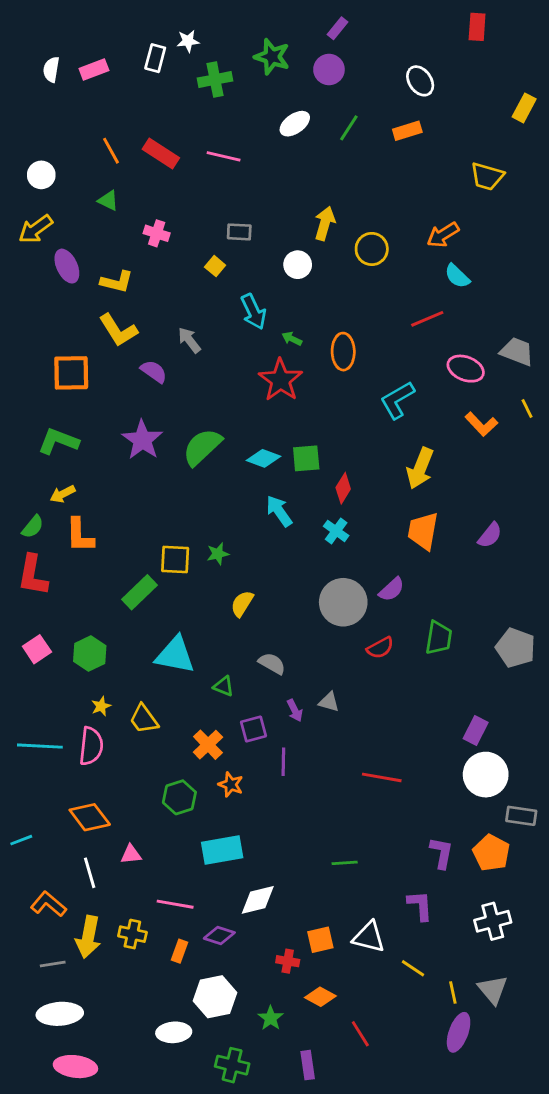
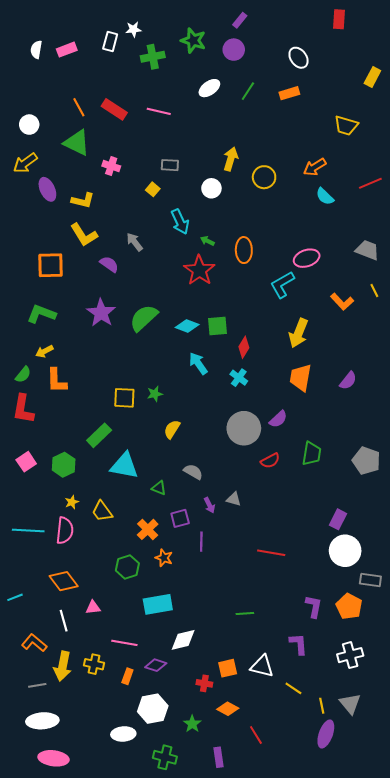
green triangle: (108, 201) -> (77, 143), size x1.8
red line: (427, 319) -> (370, 183), moved
pink ellipse: (466, 369) -> (307, 258), moved, turned -40
green rectangle: (140, 592) -> (99, 435), moved

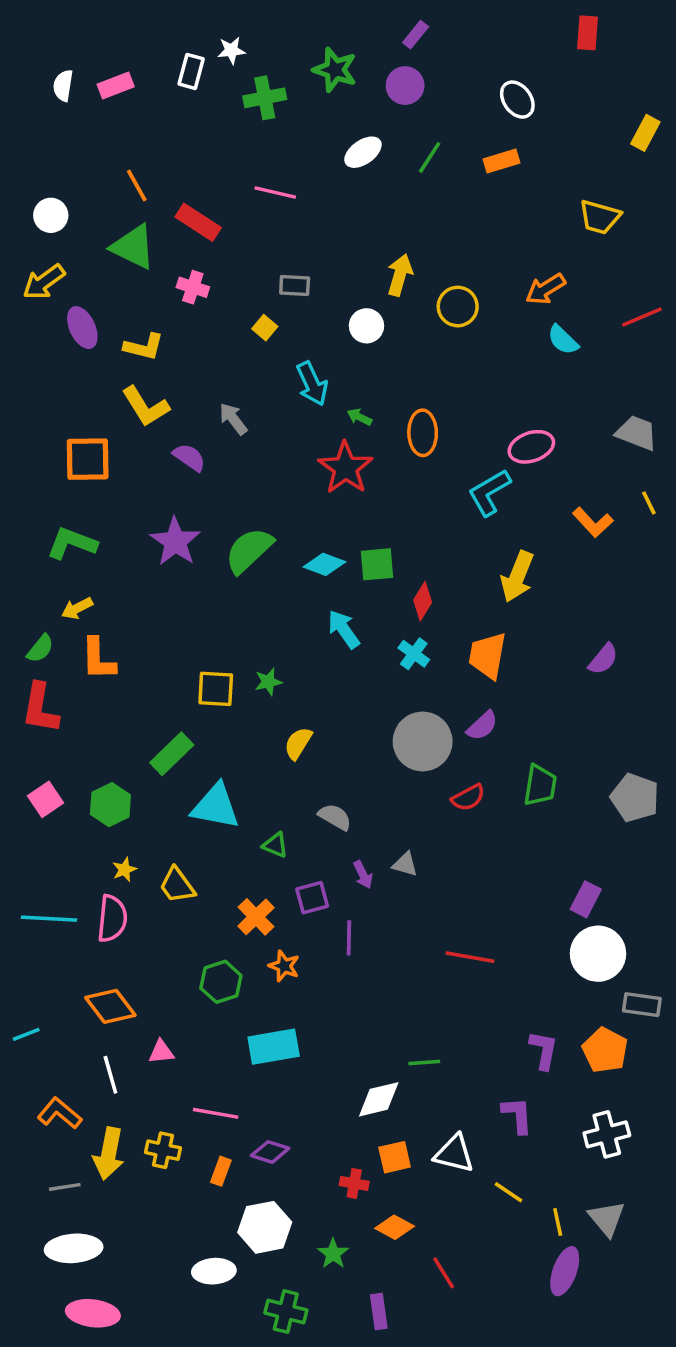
red rectangle: (114, 109) -> (198, 222), moved
orange trapezoid: (301, 378) -> (488, 656), moved
white diamond: (183, 640) -> (379, 1099), moved

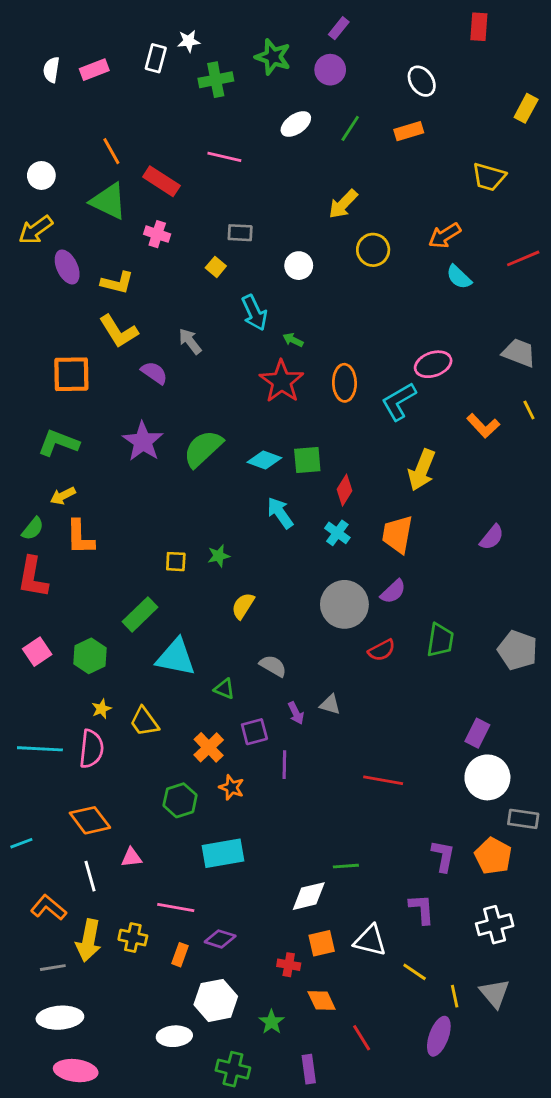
yellow arrow: (400, 275) -> (343, 204), moved, turned -152
orange ellipse: (423, 433) -> (344, 383), moved
yellow square: (216, 689) -> (176, 562), size x0.7
orange diamond: (395, 1227) -> (322, 1000), turned 36
purple ellipse: (565, 1271) -> (439, 1036), moved

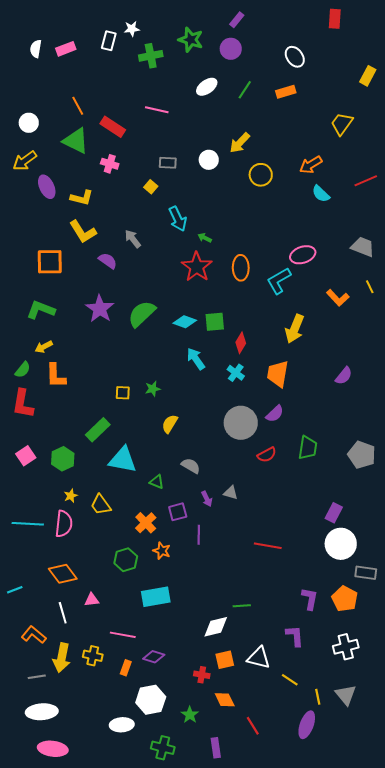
yellow trapezoid: (489, 177) -> (342, 124), turned 110
white circle: (299, 266) -> (209, 160), moved

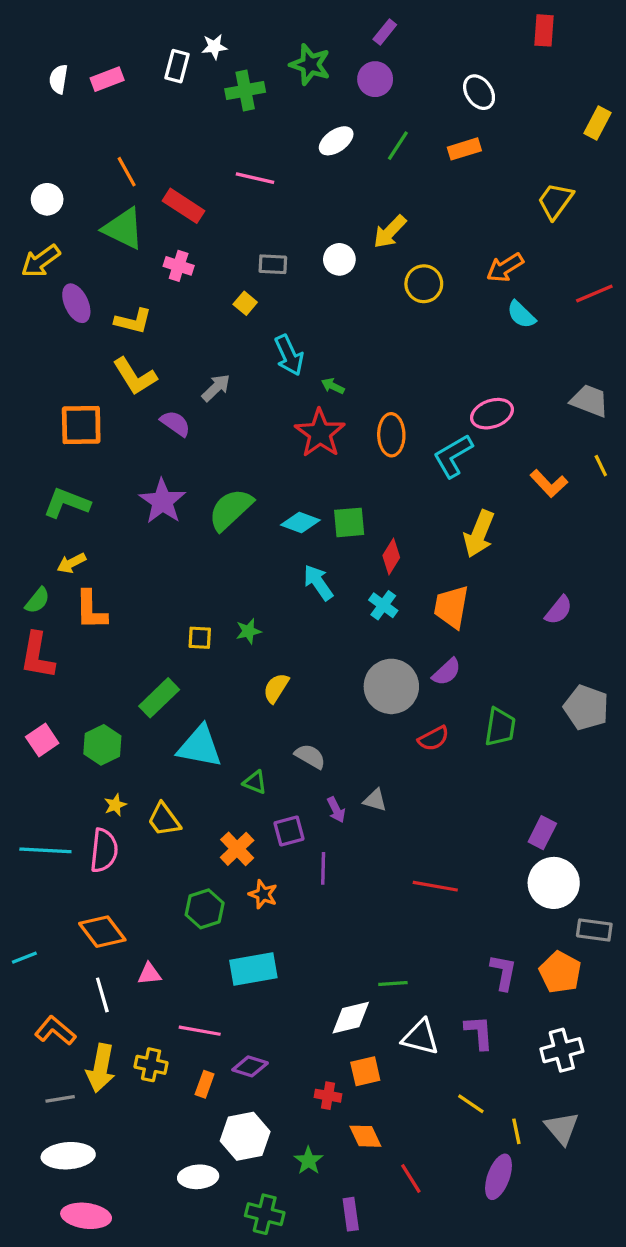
gray arrow: (133, 239) -> (216, 388), turned 84
gray pentagon: (362, 455) -> (586, 708), moved
white triangle: (259, 658) -> (421, 1037), moved

